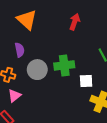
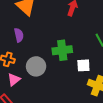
gray circle: (37, 70) -> (36, 66), moved

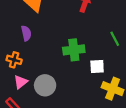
gray circle: (36, 66) -> (45, 85), moved

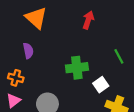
white square: (97, 66) -> (101, 85), turned -32
pink triangle: (21, 82) -> (13, 101), moved

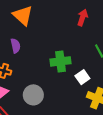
red arrow: (88, 20) -> (82, 18), moved

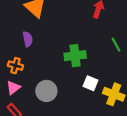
white square: (82, 77) -> (91, 83), moved, turned -32

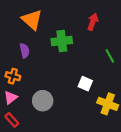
green cross: (75, 56) -> (62, 41), moved
white square: (91, 83) -> (85, 84), moved

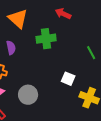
red arrow: (93, 22) -> (63, 14), moved, turned -84

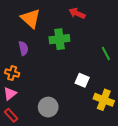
gray circle: (28, 95) -> (48, 107), moved

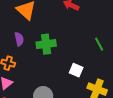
green cross: (59, 39) -> (46, 44), moved

